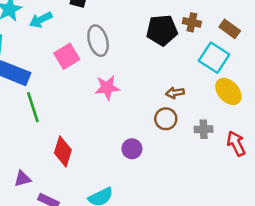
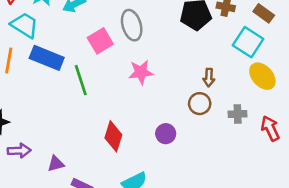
brown arrow: (175, 93) -> (209, 77), turned -78
green line: (33, 107) -> (81, 80), moved
red diamond: (63, 151) -> (113, 136), moved

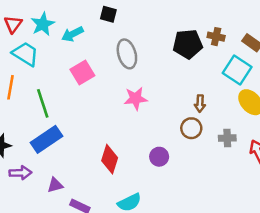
pink square: (100, 41) -> (82, 72), moved
blue rectangle: (47, 58) -> (46, 139), moved, turned -56
green line: (81, 80) -> (43, 103), moved

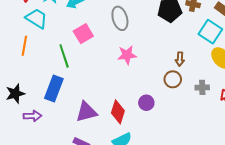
green line: (43, 103) -> (64, 56), moved
blue rectangle: (46, 139) -> (54, 88), turned -35
red diamond: (110, 159) -> (118, 112), moved
purple triangle: (55, 185) -> (86, 112), moved, size x1.6

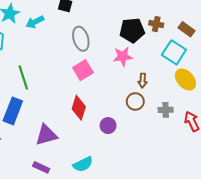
pink square: (83, 34) -> (83, 70), moved
pink star: (127, 55) -> (123, 57), moved
red diamond: (118, 112) -> (79, 108), moved

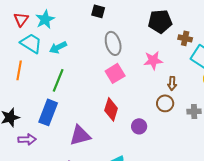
cyan arrow: (35, 22) -> (58, 47), moved
brown cross: (156, 24) -> (185, 38), moved
black pentagon: (132, 30) -> (160, 21), moved
green line: (23, 77) -> (58, 80), turned 40

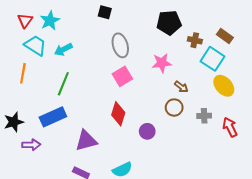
brown arrow: (172, 83) -> (181, 87), turned -56
blue rectangle: (48, 112) -> (53, 117), turned 45

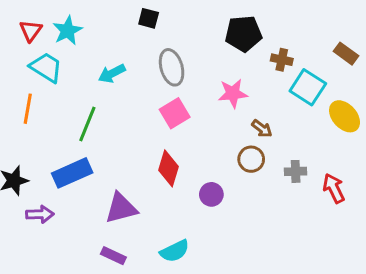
brown rectangle: (225, 36) -> (346, 54), moved
cyan arrow: (63, 50) -> (112, 73), moved
yellow ellipse: (224, 86) -> (345, 116), moved

